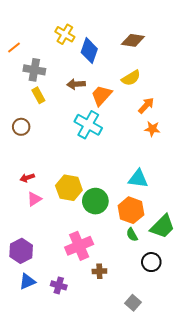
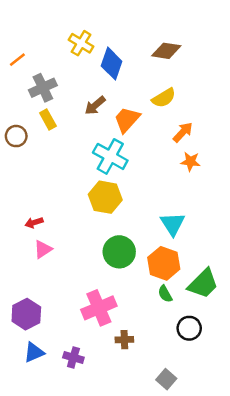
gray cross: (34, 70) -> (43, 88), turned -35
brown arrow: (76, 84) -> (95, 106), turned -36
brown circle: (21, 127) -> (16, 136), moved
cyan triangle: (138, 179) -> (173, 224), turned 50
yellow hexagon: (69, 188) -> (105, 197), moved

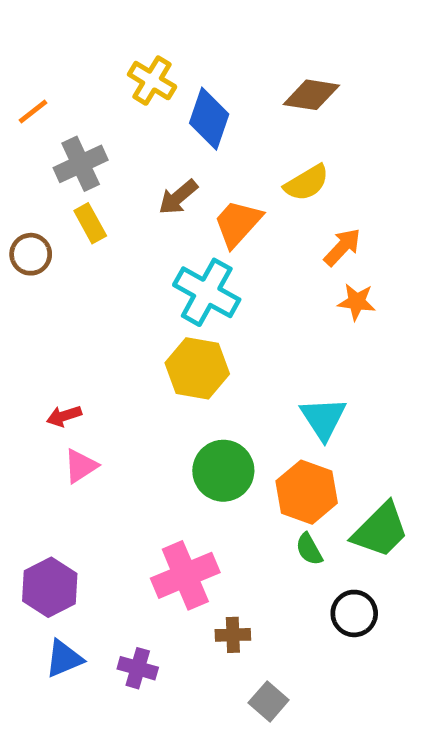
gray square: (166, 379) -> (269, 701), moved

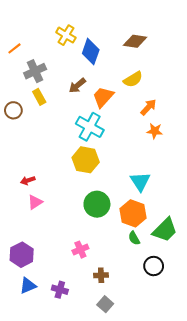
pink cross: (185, 575) -> (80, 250), size x0.6
gray square: (269, 701) -> (105, 304), moved

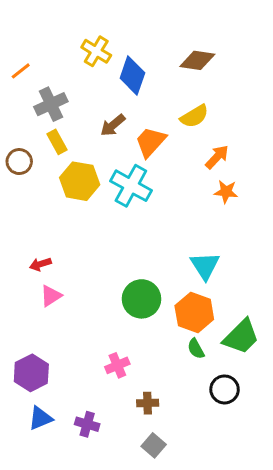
yellow hexagon: (86, 160) -> (80, 181), moved

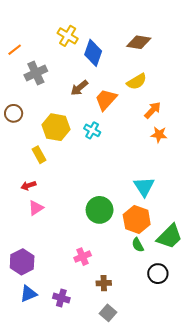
yellow rectangle: (57, 142) -> (39, 155), moved
cyan cross: (131, 186) -> (92, 130), size x0.6

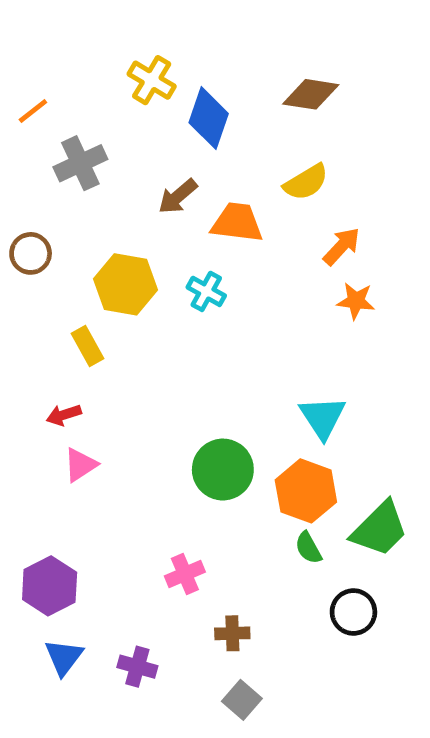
orange trapezoid: (106, 100) -> (237, 223), turned 55
blue triangle: (28, 294) -> (64, 657), turned -30

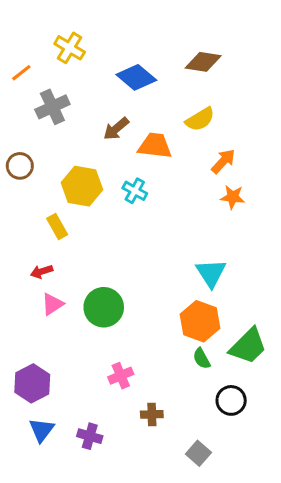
yellow cross: (152, 80) -> (70, 48), moved
blue diamond: (209, 118) -> (136, 77), turned -69
green circle: (223, 470) -> (104, 307), moved
gray square: (242, 700) -> (198, 453), moved

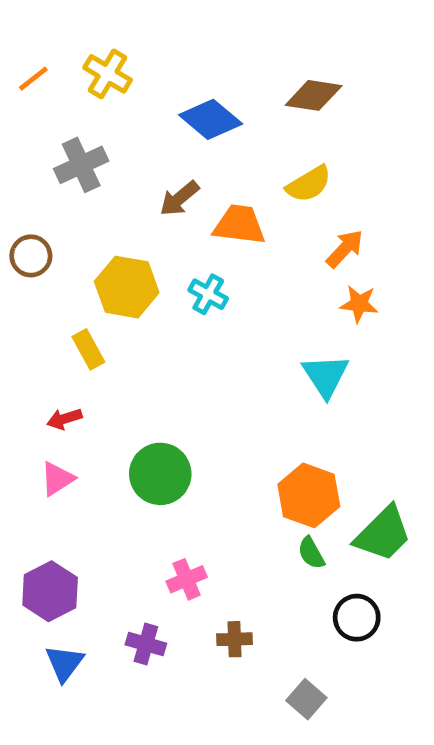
orange line: (21, 73) -> (33, 79), moved
cyan triangle: (211, 273) -> (326, 376), moved
pink triangle: (52, 304) -> (57, 479), moved
purple cross: (90, 436) -> (146, 644), moved

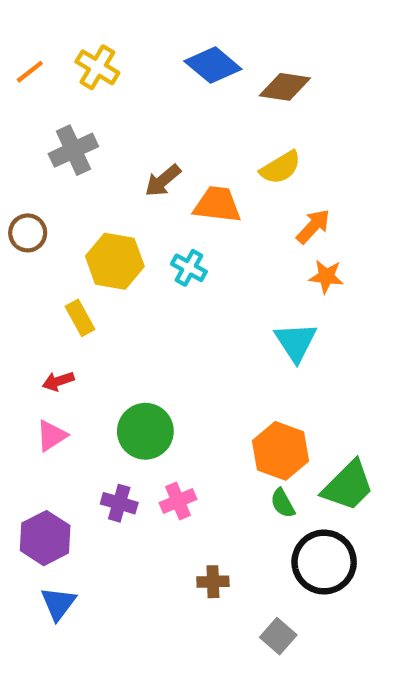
blue diamond: (211, 119) -> (213, 65), moved
pink cross: (187, 579) -> (178, 501), moved
black circle: (357, 618) -> (324, 562), size x1.5
purple cross: (146, 644) -> (119, 503), moved

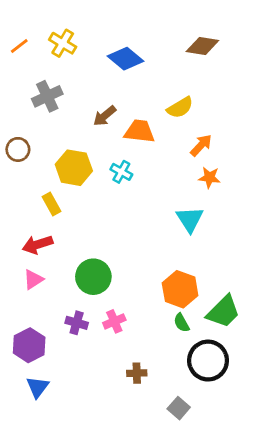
blue diamond: (213, 65) -> (126, 59), moved
brown diamond: (285, 87) -> (202, 46), moved
red arrow: (58, 381) -> (37, 245), size x1.5

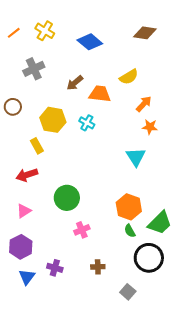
pink triangle: (33, 279) -> (24, 211), moved
purple cross: (77, 323) -> (55, 268), moved

